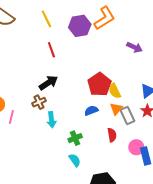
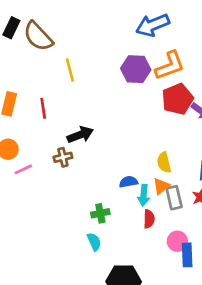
yellow line: (46, 19) -> (70, 70), moved
red line: (51, 50) -> (43, 108), moved
red pentagon: (99, 84) -> (178, 99), moved
pink line: (11, 117) -> (23, 169), turned 40
cyan arrow: (51, 120) -> (144, 195), moved

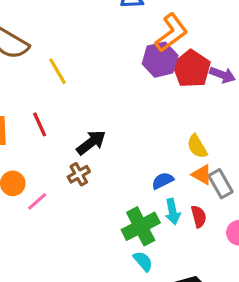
purple hexagon: (136, 69) -> (160, 60), moved
orange triangle: (161, 186) -> (202, 175), turned -36
cyan arrow: (144, 195) -> (173, 212), moved
green cross: (100, 213) -> (141, 226), size x1.6

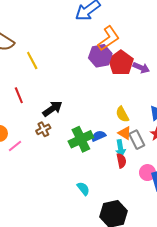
cyan arrow: (173, 212) -> (120, 148), moved
green cross: (141, 226) -> (81, 139), moved

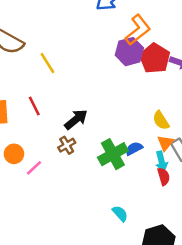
orange triangle: (125, 133) -> (165, 143), turned 40

